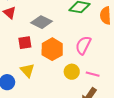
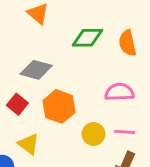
red square: (25, 43) -> (17, 104), turned -32
pink semicircle: (83, 45) -> (119, 92), moved, turned 72

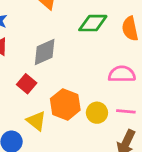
gray diamond: (36, 70) -> (45, 52), turned -40
orange hexagon: (59, 106) -> (65, 104), moved

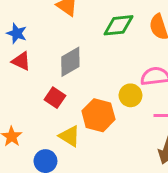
yellow circle: (97, 113) -> (130, 95), moved

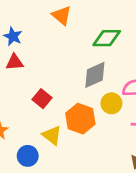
red triangle: (21, 61) -> (14, 62), turned -36
gray diamond: (70, 62) -> (95, 75), moved

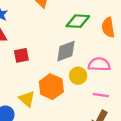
red square: (42, 99) -> (21, 55), moved, turned 35

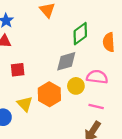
green diamond: (78, 21) -> (80, 34), turned -45
red square: (21, 55) -> (18, 70), moved

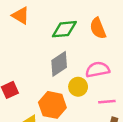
green diamond: (80, 34) -> (64, 29), turned 50

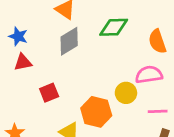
orange semicircle: (98, 28) -> (157, 41), moved
gray diamond: (59, 64) -> (69, 41), moved

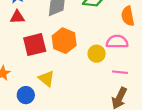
red square: (49, 93) -> (35, 45), size x1.5
orange hexagon: (96, 112) -> (64, 41), moved

